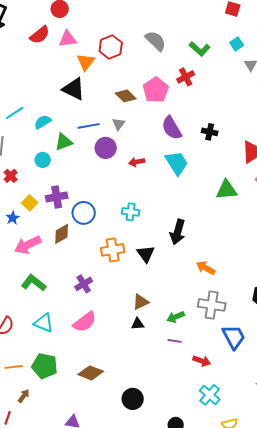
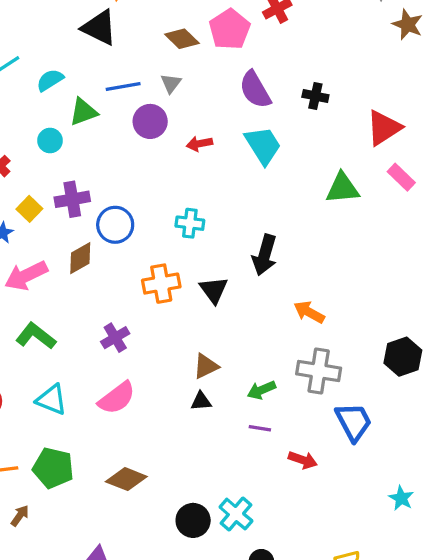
cyan cross: (210, 395) -> (236, 514), moved

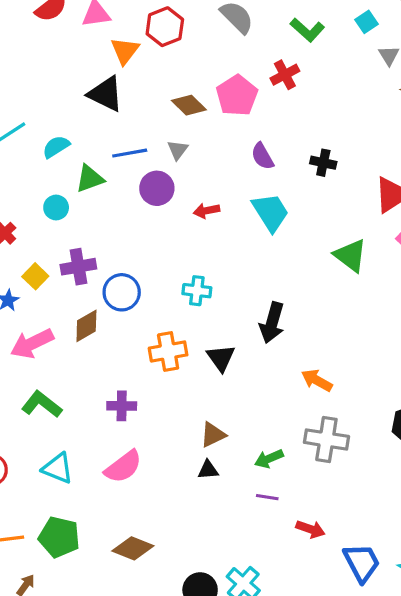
purple semicircle: (255, 90) -> (262, 156), size x0.7
green triangle: (342, 188) -> (350, 255), turned 42
purple cross: (115, 338) -> (122, 406), turned 32
blue trapezoid: (354, 422) -> (362, 563), moved

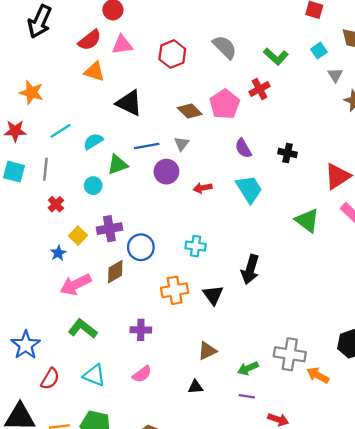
orange triangle: (125, 51) -> (94, 72), moved, turned -50
orange arrow: (317, 380) -> (318, 375), moved
pink semicircle: (123, 467) -> (142, 374), size x0.7
black triangle: (208, 470) -> (196, 387), moved

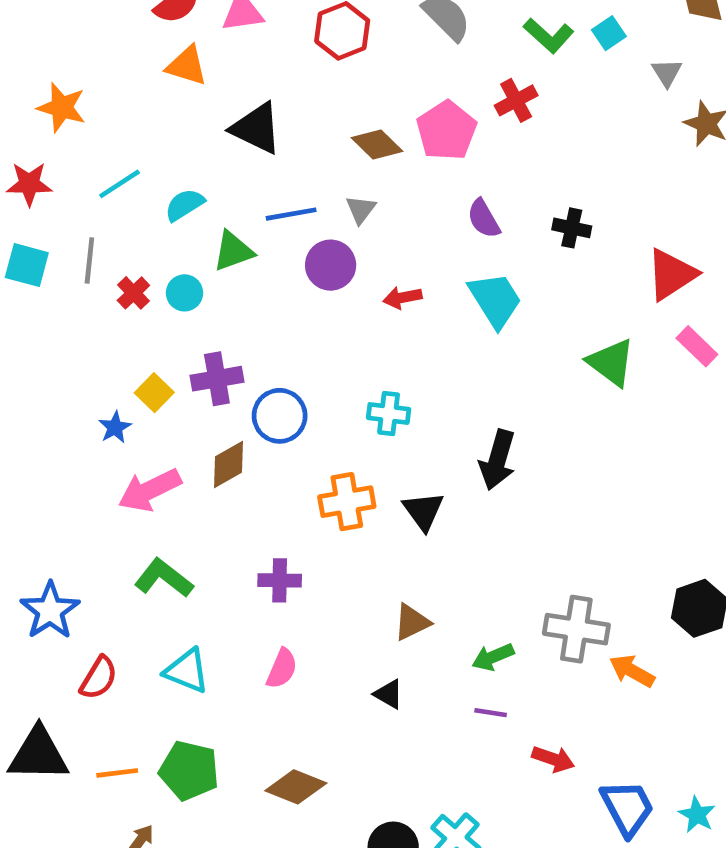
cyan square: (319, 51) -> (609, 33), moved
red cross: (56, 204) -> (133, 293), moved
pink semicircle: (142, 374) -> (282, 669), turned -30
black triangle: (196, 387) -> (389, 694), turned 35

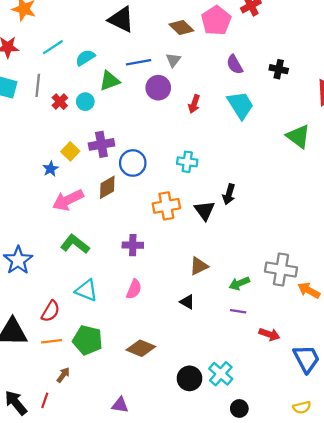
red arrow: (402, 298) -> (194, 104), turned -60
black arrow: (498, 460) -> (229, 194), moved, size x0.7
red semicircle: (99, 678) -> (51, 311), moved

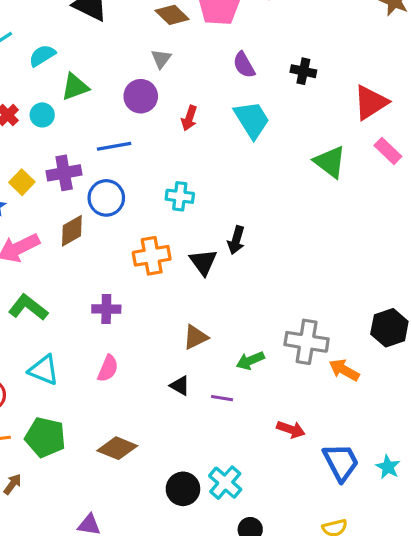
blue line: (139, 62) -> (114, 146), moved
purple line: (238, 311) -> (222, 398), moved

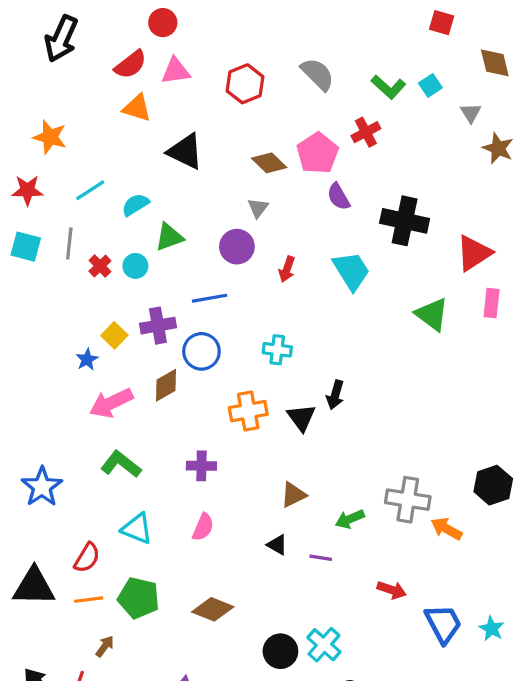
purple semicircle: (244, 65) -> (338, 197), moved
black cross: (303, 71) -> (405, 221), size x1.8
pink rectangle: (388, 151) -> (492, 303), turned 52

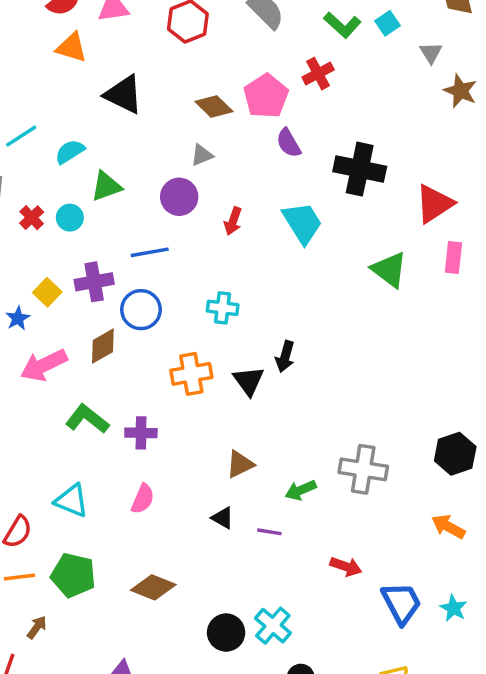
gray triangle: (258, 208) -> (202, 155), turned 30
green L-shape: (121, 464) -> (87, 419), moved
orange arrow: (446, 529) -> (448, 527), moved

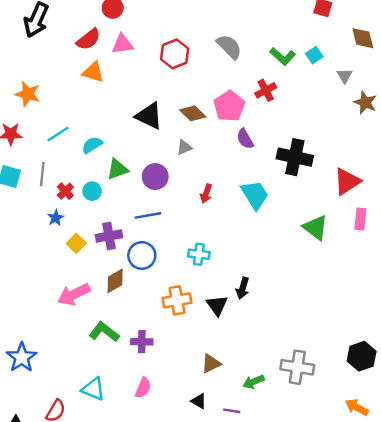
black triangle: (124, 94) -> (149, 116), moved
purple circle: (179, 197) -> (155, 177), moved
blue star: (18, 318) -> (56, 218), moved

